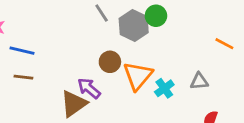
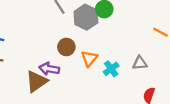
orange triangle: (138, 76) -> (89, 58), size x0.7
purple arrow: (89, 88) -> (49, 69), turned -30

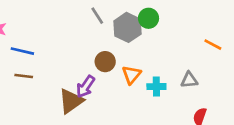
purple arrow: (49, 69) -> (85, 87), turned -66
cyan cross: (111, 69) -> (156, 87), turned 35

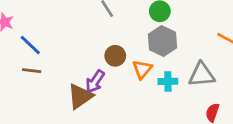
gray hexagon: (127, 27) -> (163, 41), moved
blue line: (22, 51) -> (30, 45), turned 30
gray triangle: (189, 80) -> (202, 75), size x1.5

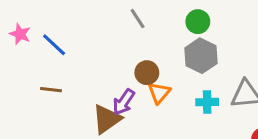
blue line: (30, 45) -> (54, 45), moved
orange triangle: (142, 69) -> (159, 93), moved

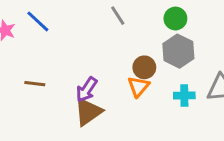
blue line: (54, 45) -> (38, 21), moved
brown circle: (147, 73) -> (144, 67), moved
purple arrow: (124, 102) -> (87, 90), moved

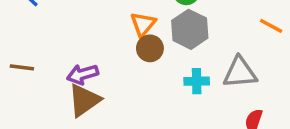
orange triangle: (138, 87) -> (143, 24), moved
purple arrow: (87, 90) -> (82, 74), turned 40

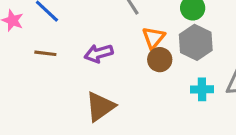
brown line: (22, 67) -> (45, 53), moved
purple arrow: (82, 74) -> (99, 53), moved

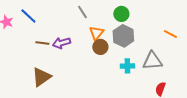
brown line: (45, 53) -> (42, 43), moved
brown triangle: (100, 107) -> (41, 77), moved

